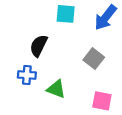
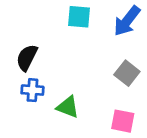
black semicircle: (39, 46) -> (27, 58), moved
gray square: (94, 59) -> (127, 73), moved

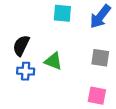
gray square: (127, 73) -> (100, 58), turned -30
green triangle: (68, 107) -> (53, 61), moved

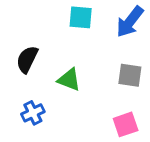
blue cross: (26, 71) -> (33, 113), moved, turned -30
pink square: (97, 96) -> (126, 124), turned -30

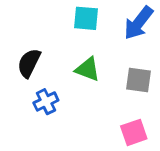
green triangle: (69, 80) -> (88, 69), moved
blue cross: (33, 113) -> (46, 102), moved

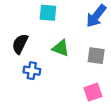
cyan square: (86, 18) -> (48, 13), moved
blue cross: (46, 102) -> (32, 71), turned 35

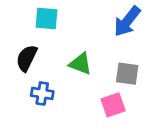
cyan square: (48, 13) -> (46, 18), moved
pink square: (93, 92) -> (113, 105), moved

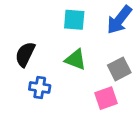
cyan square: (46, 18) -> (74, 20), moved
gray square: (127, 74) -> (119, 69), turned -35

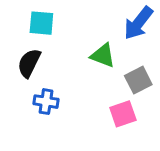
cyan square: (74, 20) -> (41, 23), moved
green triangle: (76, 60) -> (103, 55), moved

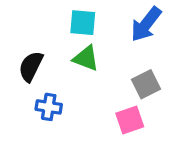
cyan square: (41, 23) -> (83, 23), moved
green triangle: (103, 55) -> (86, 58), moved

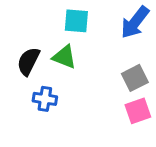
green triangle: (86, 58) -> (64, 57), moved
pink square: (130, 120) -> (138, 111), moved

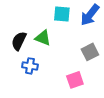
cyan square: (76, 21) -> (62, 14), moved
pink square: (138, 111) -> (75, 80), moved

